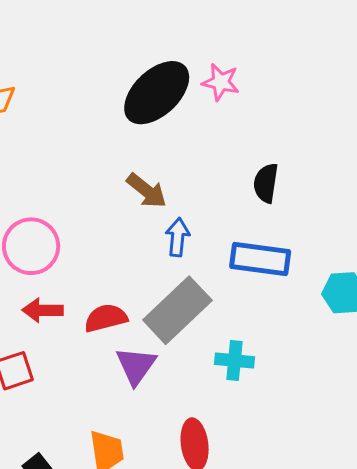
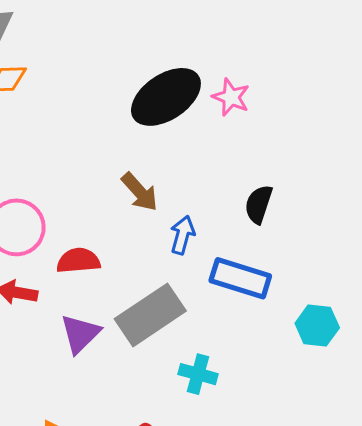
blue arrow: (178, 237) -> (182, 235), moved
red semicircle: (106, 318) -> (78, 261), moved
purple triangle: (136, 366) -> (80, 334), moved

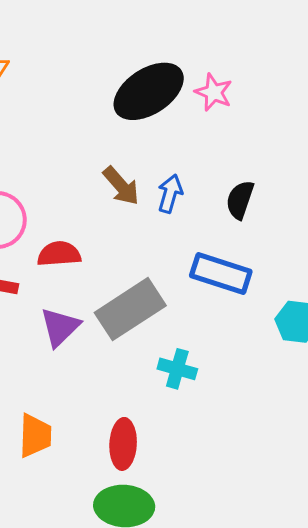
blue arrow: (182, 235) -> (170, 194), moved

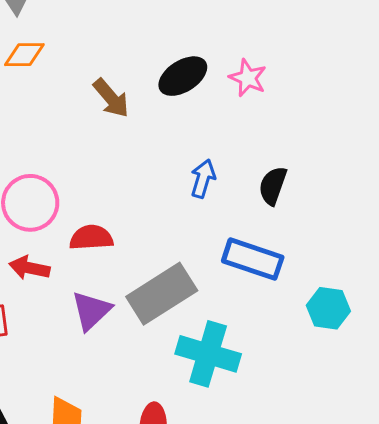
black ellipse: (149, 91) -> (183, 76), size x0.7
brown arrow: (121, 186) -> (111, 98), moved
cyan cross: (177, 369) -> (208, 354), size x1.6

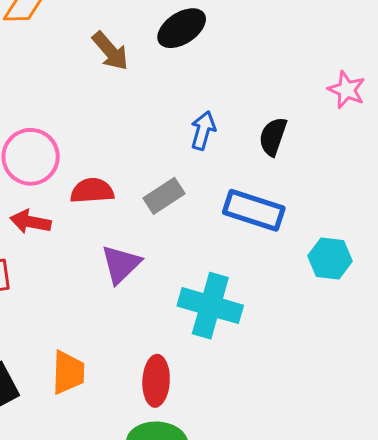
pink star: (248, 78) -> (347, 90), moved
gray rectangle: (162, 294) -> (164, 196), moved, size x0.6
purple triangle: (91, 311) -> (121, 264), moved

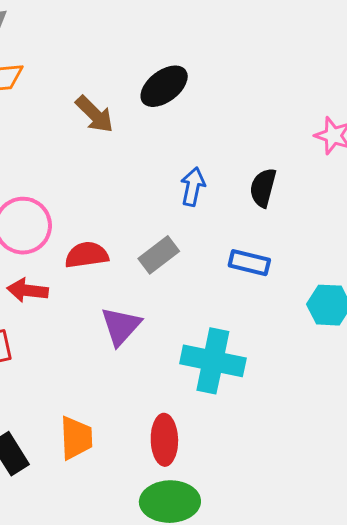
blue rectangle: (254, 210) -> (249, 263), size x0.7

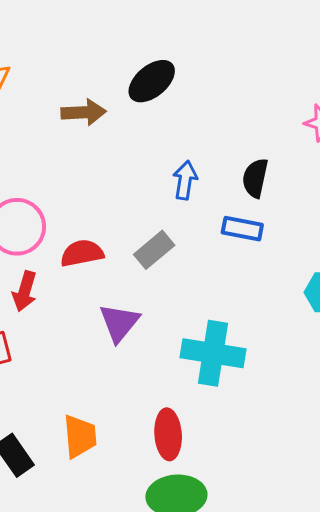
brown arrow: (95, 114) -> (84, 112), turned -45
blue rectangle: (249, 263) -> (242, 229), moved
red arrow: (28, 290) -> (25, 291), turned -78

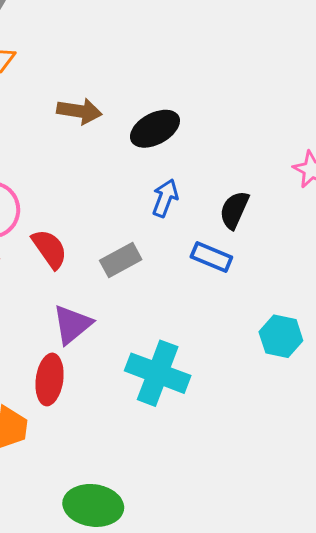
black ellipse: (152, 81) -> (155, 129), moved
red semicircle: (82, 253) -> (49, 249), turned 54
red ellipse: (168, 434) -> (50, 379), moved

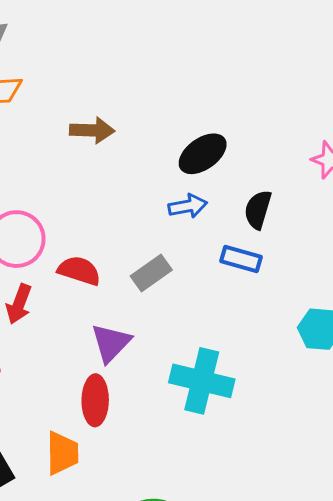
black ellipse: (155, 129) -> (203, 154), moved
blue arrow: (165, 198) -> (188, 206), turned 66
red semicircle: (49, 249) -> (79, 271), turned -30

